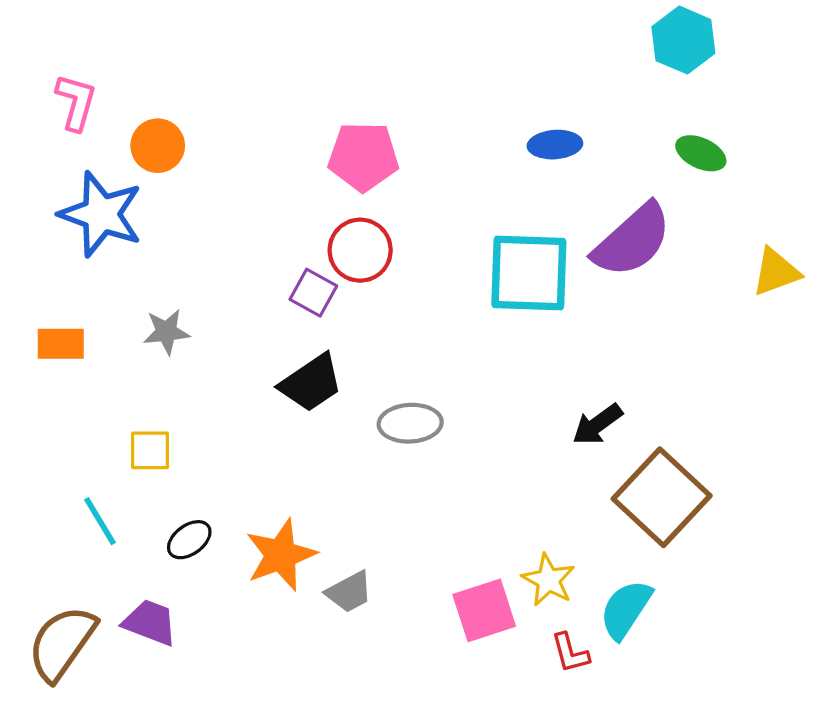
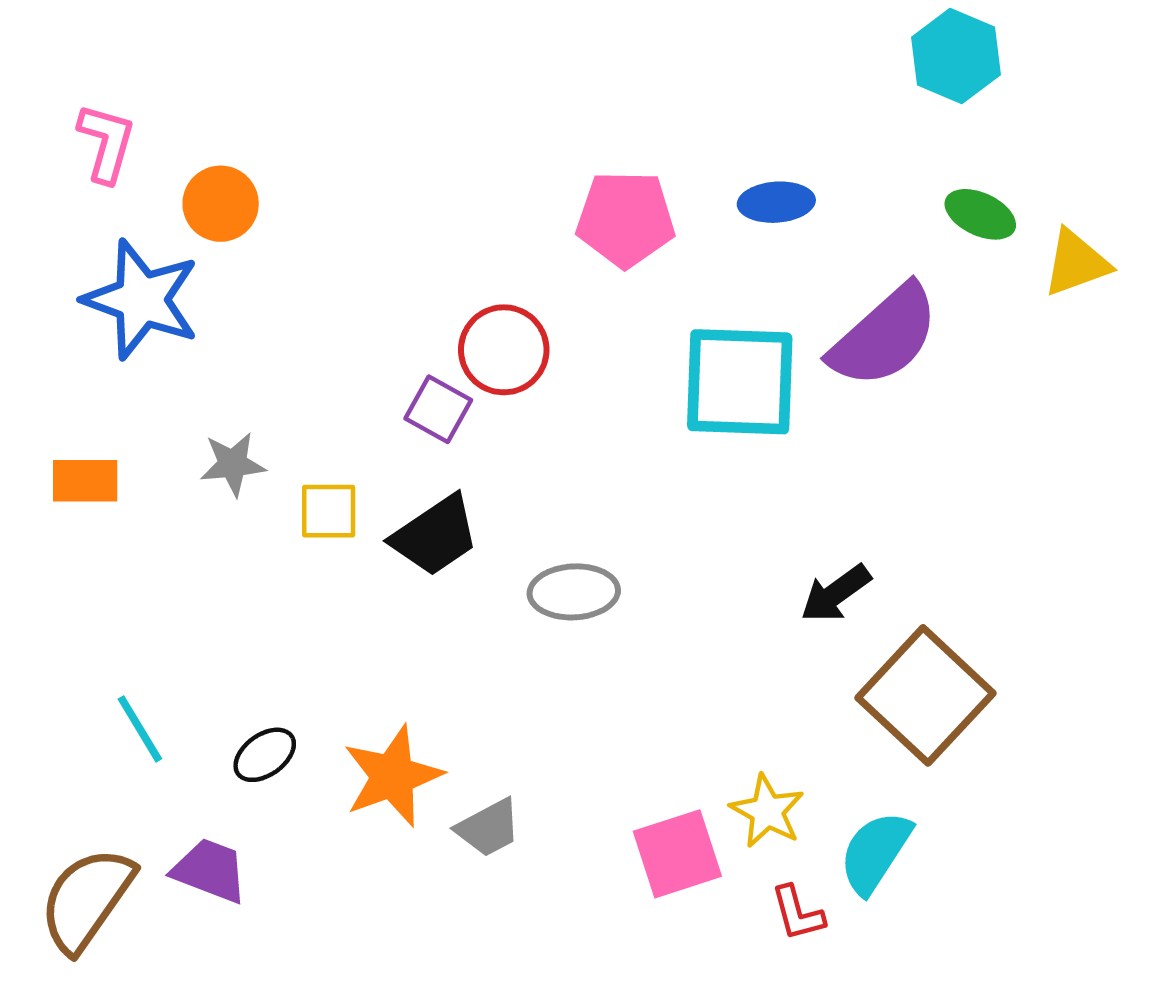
pink pentagon: (363, 157) -> (626, 219), moved
yellow triangle: (776, 272) -> (1076, 263), moved
yellow square: (150, 450) -> (329, 511), moved

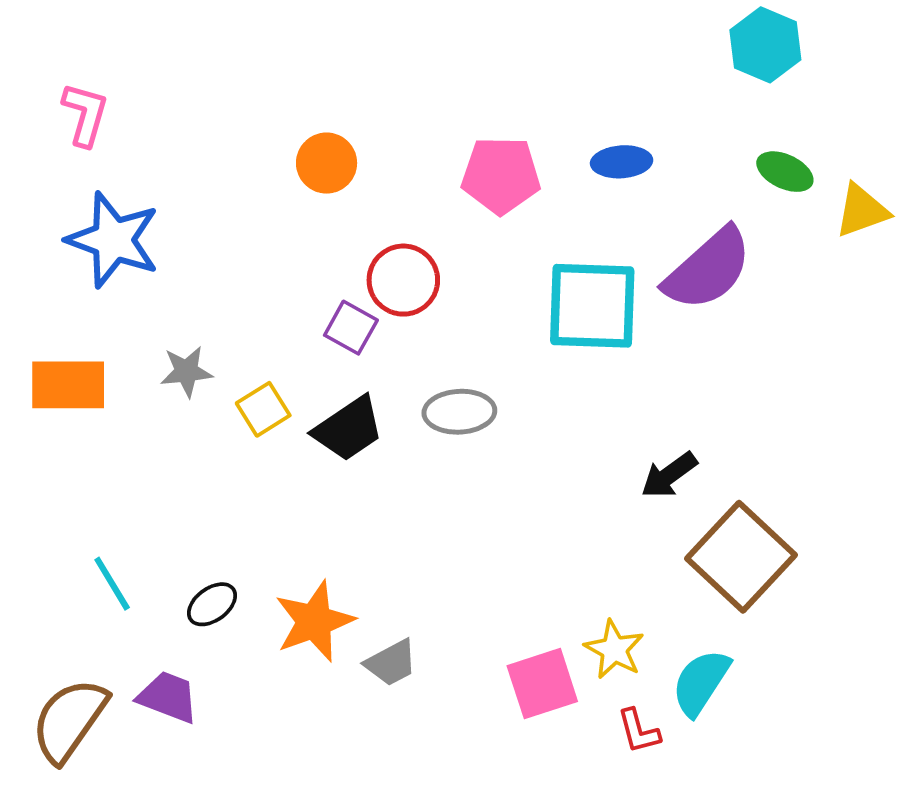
orange circle: (221, 204) -> (327, 163), moved
orange rectangle: (85, 481) -> (68, 385), size x1.4
yellow square: (329, 511) -> (263, 409), turned -32
gray ellipse: (574, 592) -> (459, 412), moved

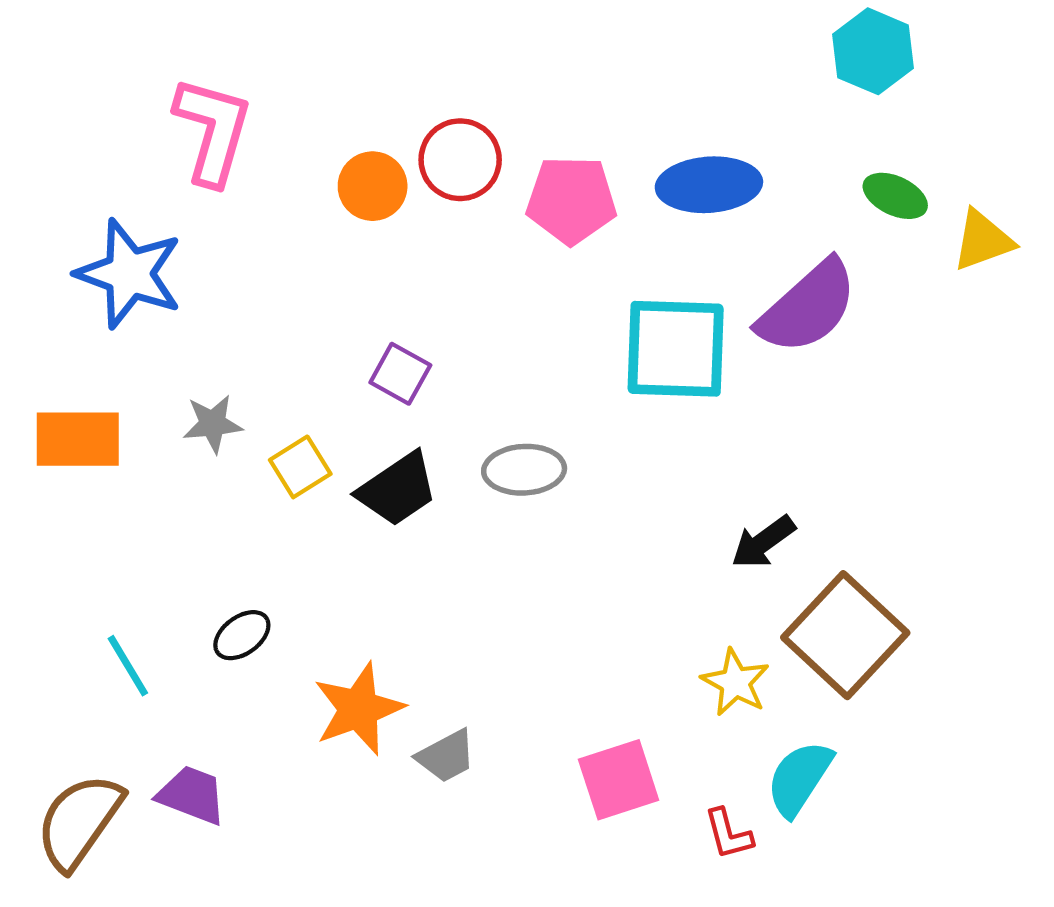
pink L-shape: (85, 114) -> (213, 131), moved, size x1.5
blue ellipse: (622, 162) -> (709, 185), size x1.5
red circle: (403, 280) -> (460, 160), moved
black ellipse: (212, 604) -> (242, 635), moved
yellow star: (614, 649) -> (735, 682), moved

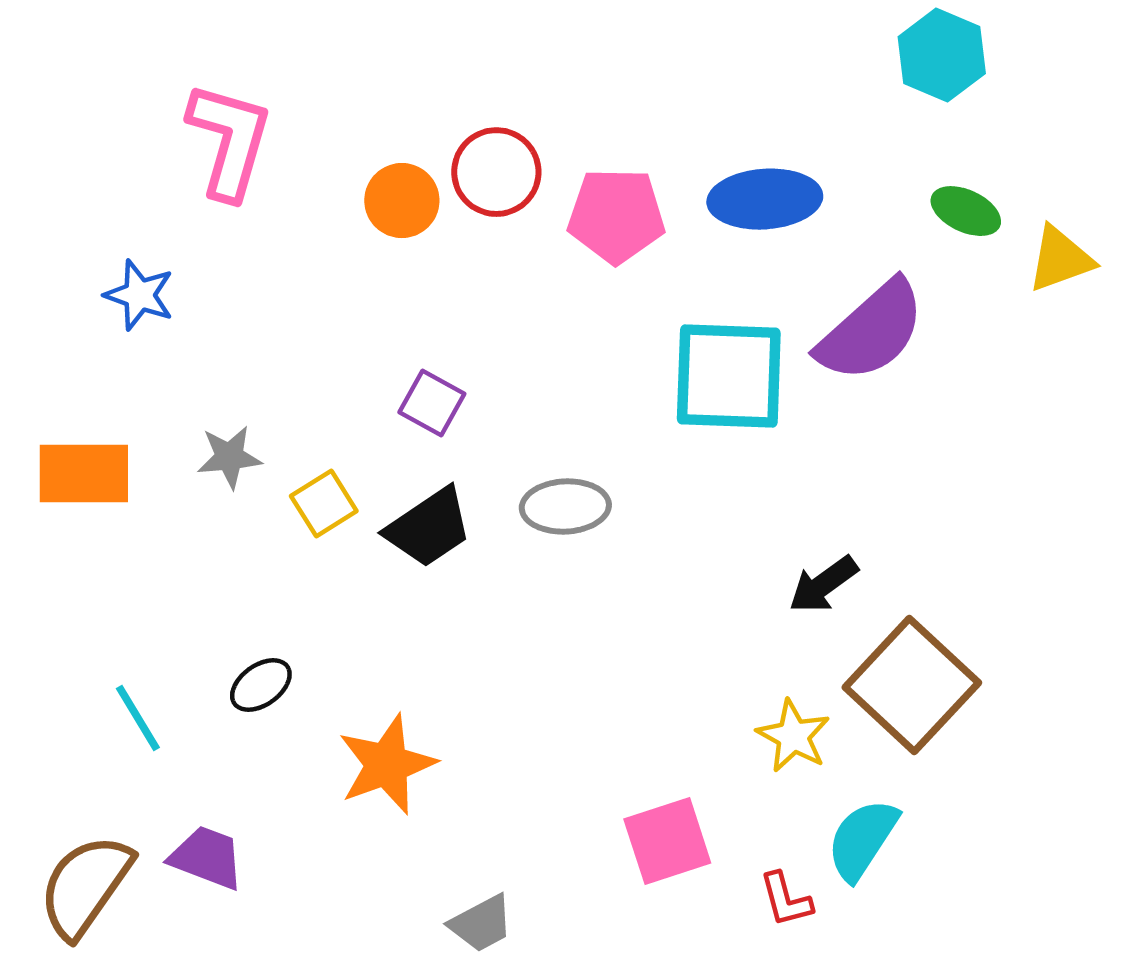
blue star: (129, 274) -> (139, 295), size x0.6
gray trapezoid: (446, 756) -> (481, 923), moved

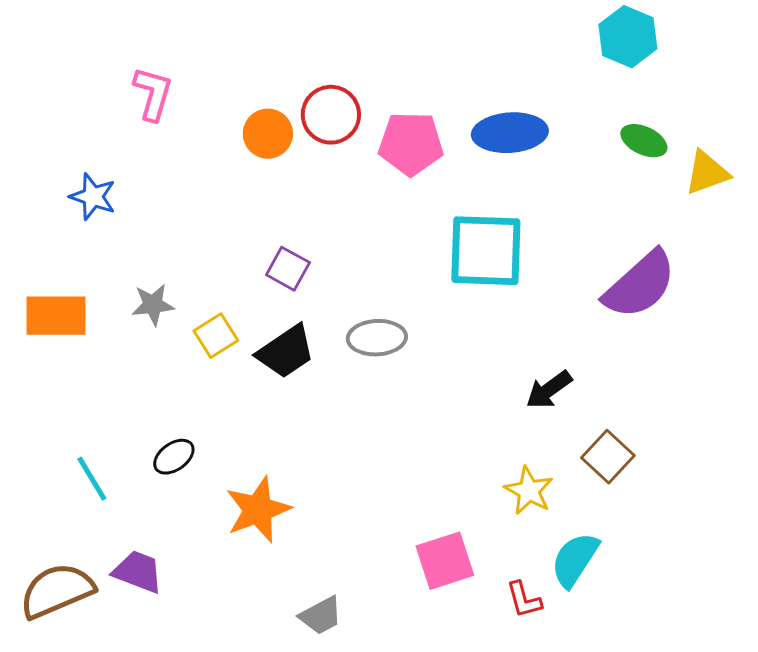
pink L-shape: (229, 141) -> (153, 94), size x0.7
purple semicircle: (871, 331) -> (640, 285), moved
brown square: (912, 685) -> (608, 457), size x0.6
brown semicircle: (85, 886) -> (57, 591), turned 32

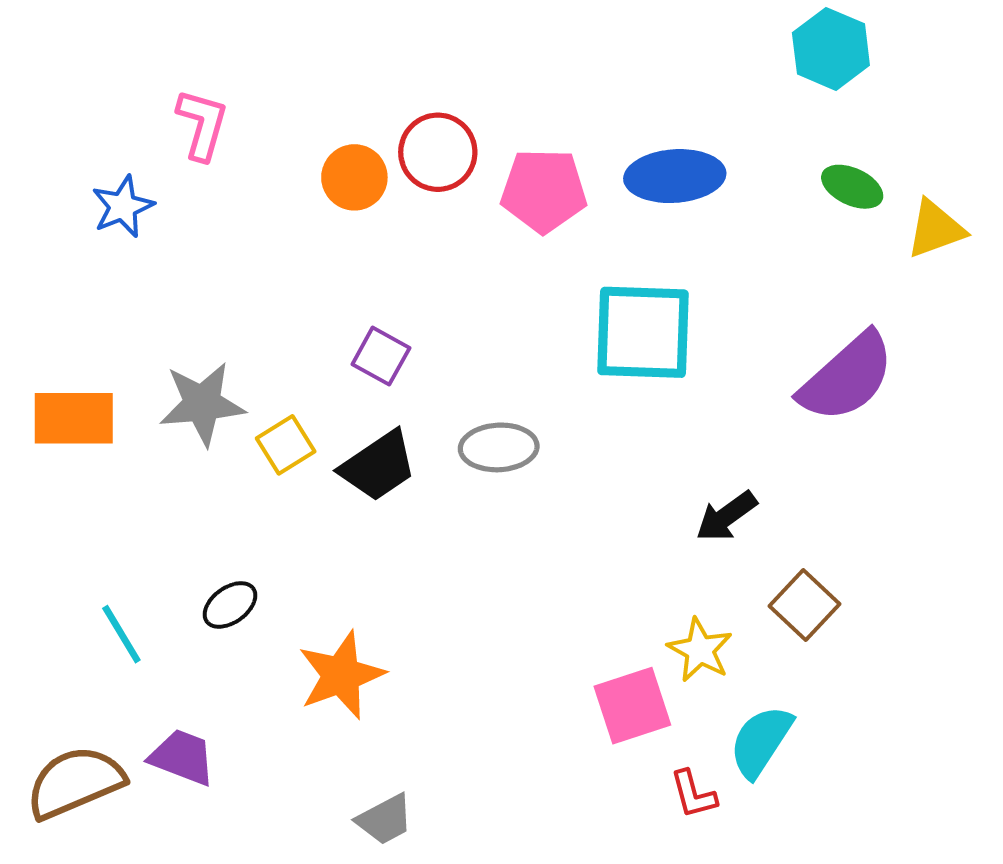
blue star: (93, 197) -> (123, 207), moved, turned 30
gray star: (153, 305) -> (202, 404), size x1.5
pink square: (445, 561) -> (632, 706), moved
gray trapezoid: (321, 616) -> (385, 819), moved

